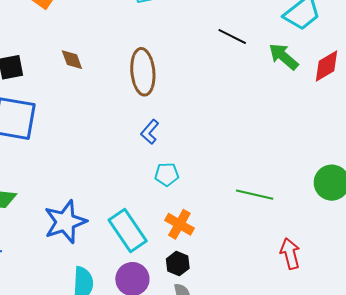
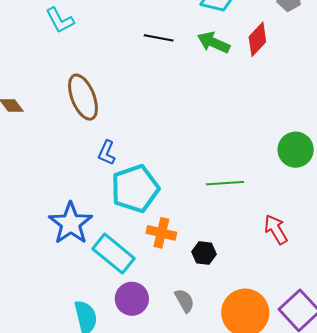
cyan pentagon: (167, 174) -> (135, 189), size x2.0
blue star: (65, 222) -> (71, 223), moved
black hexagon: (178, 264) -> (204, 253), moved

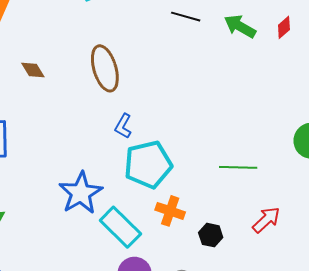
red diamond: (257, 39) -> (284, 27), size x0.7
red arrow: (276, 229) -> (266, 220), moved, turned 72

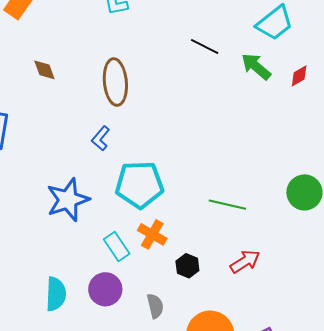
blue L-shape: (123, 126) -> (101, 138), moved
cyan rectangle: (120, 227) -> (117, 247), moved, size x0.7

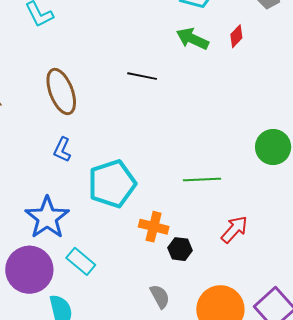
black line: (205, 47) -> (142, 76), moved
orange cross: (152, 234) -> (154, 227), moved
cyan rectangle: (117, 247) -> (81, 261), moved
purple circle: (105, 289) -> (29, 270), moved, size x1.4

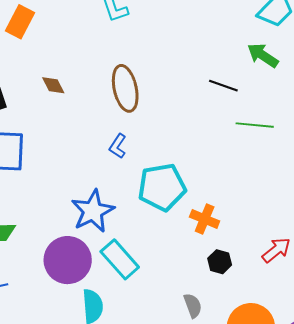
black line: (142, 76) -> (223, 86), moved
green line: (202, 179) -> (255, 125), moved
orange cross: (154, 227) -> (205, 219), moved
cyan rectangle: (81, 261) -> (120, 259), size x1.4

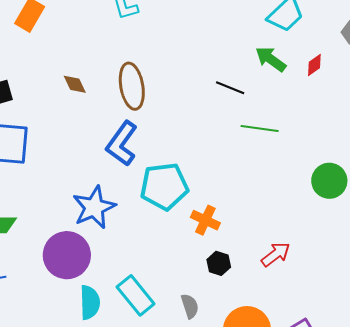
brown diamond: (53, 85) -> (75, 84), moved
blue L-shape: (118, 146) -> (122, 144), size x1.8
cyan rectangle: (120, 259) -> (136, 295), moved

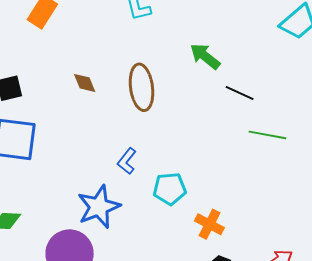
green arrow: (271, 59) -> (205, 56), moved
blue L-shape: (122, 144) -> (127, 161), moved, size x0.6
cyan pentagon: (164, 186) -> (170, 189), size x0.7

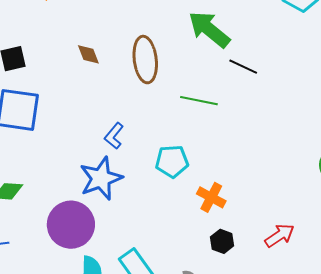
green arrow: (205, 56) -> (209, 29), size x1.4
green line: (267, 135) -> (199, 101), moved
blue L-shape: (127, 161) -> (114, 136), moved

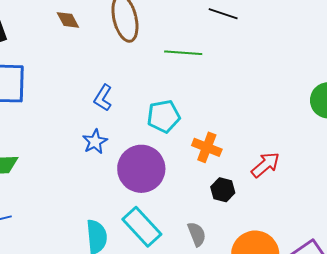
blue star: (101, 178) -> (95, 142), size x0.6
purple circle: (71, 225) -> (141, 169), moved
red arrow: (280, 236) -> (265, 165), moved

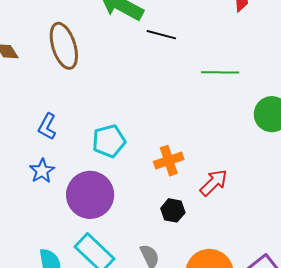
green line: (183, 53) -> (220, 72), moved
orange cross: (207, 147) -> (169, 161), moved, turned -36

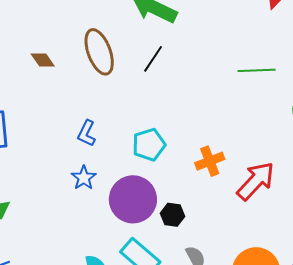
black line: (161, 35) -> (153, 59), moved, turned -68
red arrow: (214, 183) -> (256, 181), size x1.4
black hexagon: (173, 210) -> (173, 215), moved

